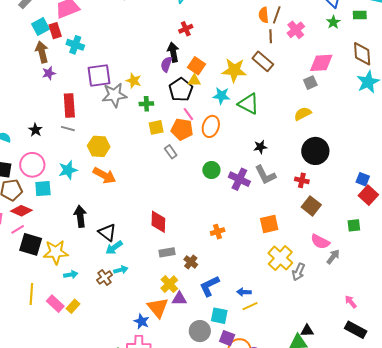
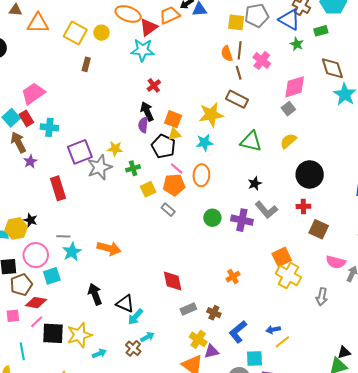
green triangle: (249, 104) -> (251, 141), moved
gray line: (68, 129) -> (63, 236), moved
yellow hexagon: (99, 146) -> (16, 229), moved
yellow cross: (280, 258) -> (288, 276), moved

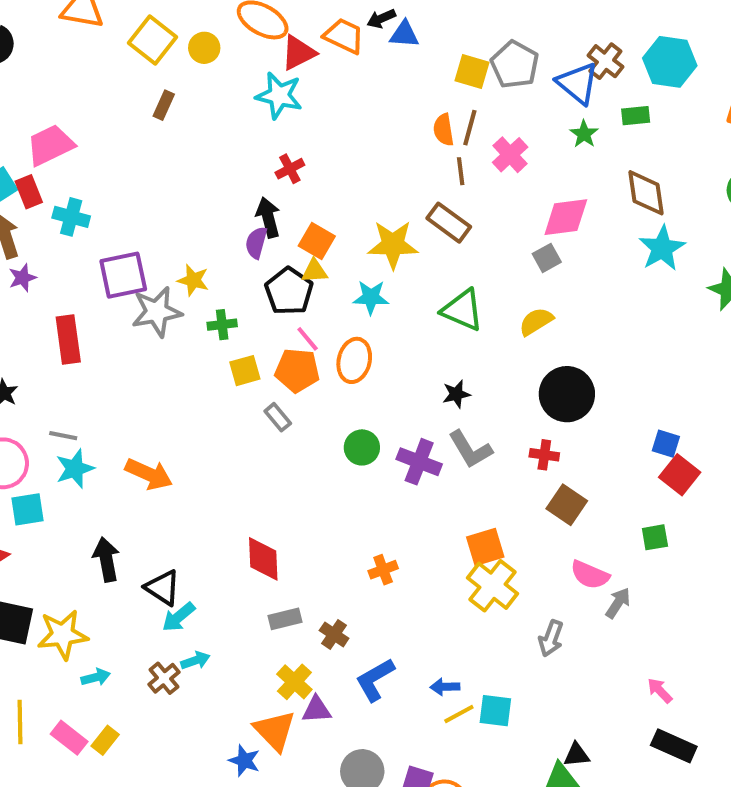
orange trapezoid: (170, 15) -> (344, 36), turned 40
gray pentagon: (257, 15) -> (515, 65), turned 30
cyan square: (255, 359) -> (495, 711), moved

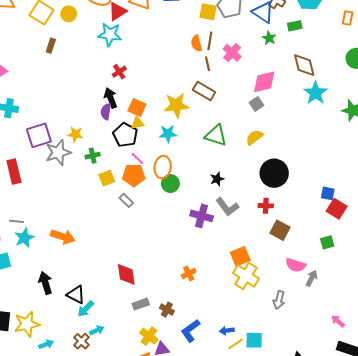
green circle: (362, 447) -> (170, 184), moved

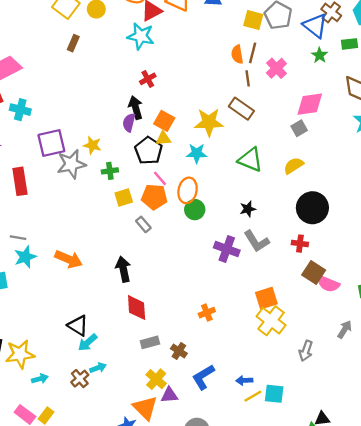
pink semicircle: (296, 265) -> (328, 284), moved
black arrow: (45, 283) -> (123, 269), moved

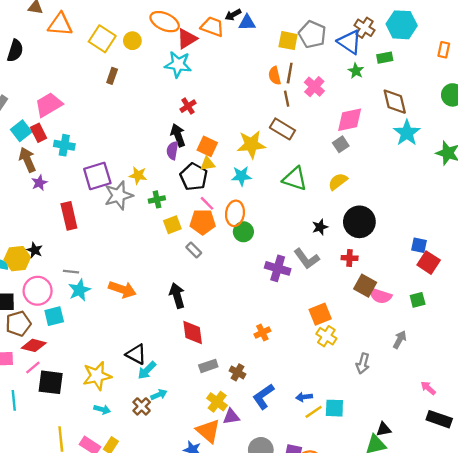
black star: (248, 209) -> (320, 227), moved
yellow cross: (271, 321) -> (326, 336), size x0.7
yellow star: (20, 354) -> (97, 376), moved
cyan arrow: (40, 379) -> (102, 409), turned 35

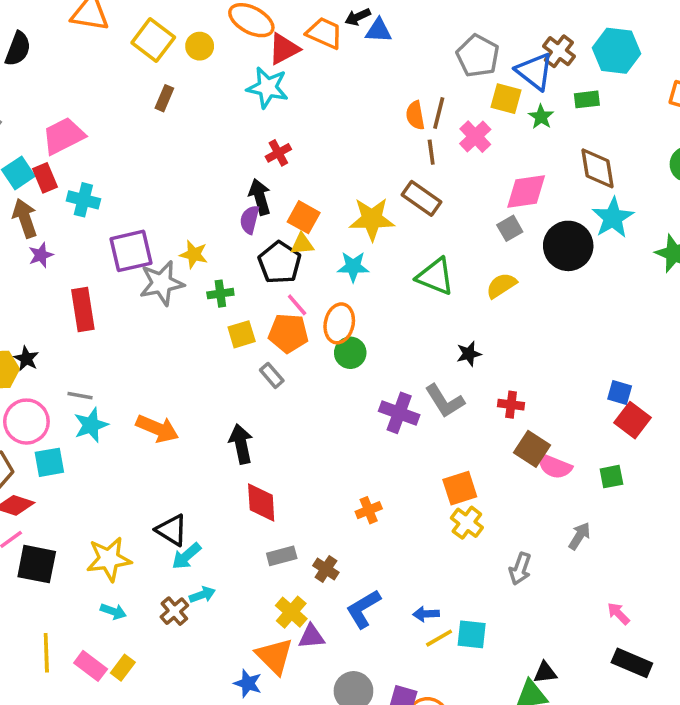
yellow square: (288, 41) -> (506, 99), moved
black circle: (359, 222) -> (568, 246), moved

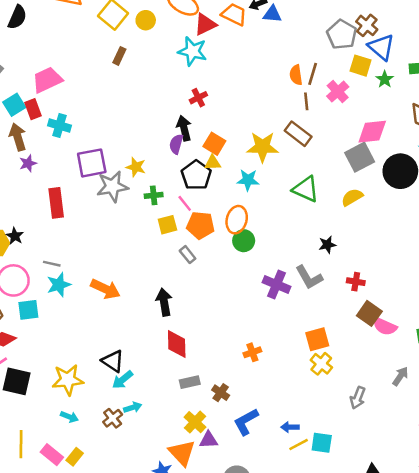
brown cross: (559, 51) -> (367, 25), moved
gray square: (510, 228) -> (360, 157), size x1.6
pink line: (297, 305) -> (185, 203), moved

